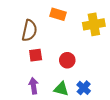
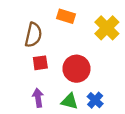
yellow cross: (94, 24) -> (107, 28), turned -35
red circle: (67, 60) -> (76, 69), size x1.5

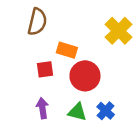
orange rectangle: (66, 16) -> (67, 50), moved
brown semicircle: (33, 35) -> (37, 22), moved

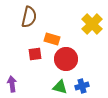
purple arrow: (42, 108) -> (12, 84), moved
blue cross: (106, 111) -> (82, 86), turned 32

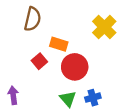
red square: (35, 54) -> (39, 61), turned -32
green triangle: (60, 87) -> (68, 99), turned 35

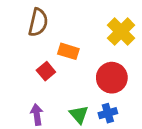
red circle: (75, 67) -> (112, 78), moved
purple arrow: (13, 95) -> (37, 115), moved

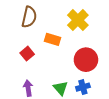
yellow cross: (121, 32) -> (78, 20), moved
red square: (46, 71) -> (27, 54), moved

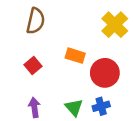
yellow cross: (78, 20) -> (115, 25), moved
orange rectangle: (52, 39) -> (75, 56), moved

